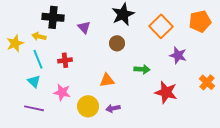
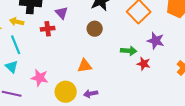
red cross: (65, 60) -> (48, 29), moved
green arrow: (142, 69) -> (129, 51), moved
red star: (166, 92) -> (144, 64), moved, size x0.6

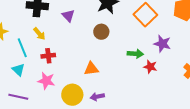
yellow arrow: (17, 22) -> (39, 34), moved, turned -144
red cross: (48, 29) -> (48, 56), moved

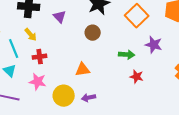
red star: (150, 67) -> (137, 77), moved

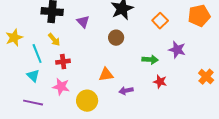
orange square: (137, 16) -> (160, 21), size x0.7
purple arrow: (89, 98) -> (126, 91), moved

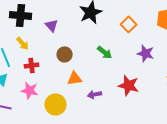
brown circle: (116, 38) -> (65, 54), moved
green arrow: (150, 60) -> (105, 52), moved, turned 35
red star: (160, 82) -> (129, 85), size x1.5

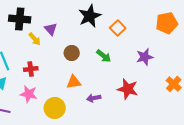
orange square: (129, 24) -> (118, 28), moved
yellow arrow: (23, 43) -> (35, 39), moved
purple star: (146, 53) -> (145, 57), turned -30
brown circle: (65, 54) -> (72, 53), moved

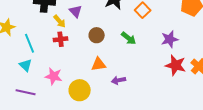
red cross: (31, 69) -> (61, 39), moved
red star: (128, 89) -> (176, 65), moved

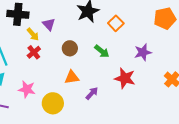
red cross: (61, 39) -> (34, 52), turned -32
red star: (176, 65) -> (125, 78), moved
purple arrow: (119, 80) -> (92, 93), turned 144

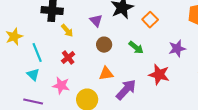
purple triangle: (49, 24) -> (96, 21), moved
red cross: (34, 52) -> (68, 58), moved
purple arrow: (92, 93) -> (126, 90), size x1.6

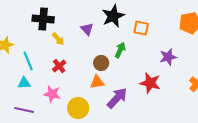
orange square: (150, 20) -> (141, 28), turned -35
brown circle: (104, 45) -> (101, 63), moved
green arrow: (136, 48) -> (120, 50), moved, turned -105
cyan triangle: (33, 75) -> (24, 83), turned -48

